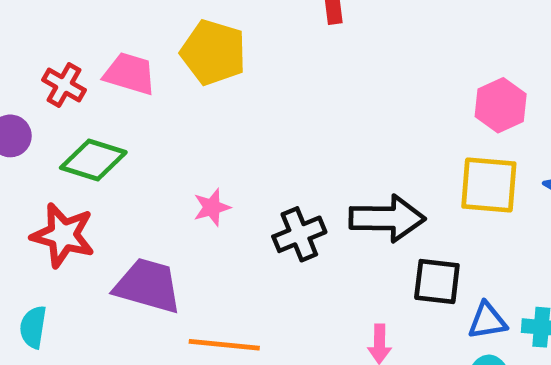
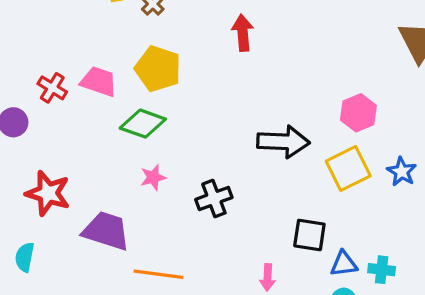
green diamond: (93, 160) -> (143, 124), moved
yellow square: (489, 185) -> (348, 169), turned -33
black arrow: (387, 218) -> (283, 142), moved

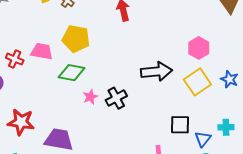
pink star: (153, 177) -> (90, 97), moved
black cross: (214, 198) -> (116, 98), moved
blue triangle: (344, 264) -> (203, 139), turned -36
cyan cross: (382, 270) -> (226, 127), moved

